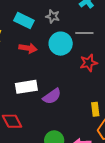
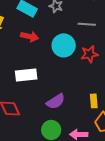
cyan circle: (61, 44) -> (64, 45), moved
purple semicircle: (52, 96) -> (56, 101), moved

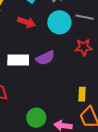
cyan circle: (64, 45) -> (59, 22), moved
purple semicircle: (56, 101) -> (45, 58), moved

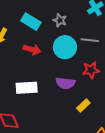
purple semicircle: (45, 58) -> (65, 83), moved, turned 36
yellow rectangle: (82, 94) -> (83, 105), moved, turned 48

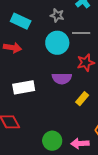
gray star: (60, 20) -> (57, 15), moved
red arrow: (32, 50) -> (12, 48), moved

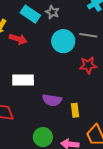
gray star: (57, 15) -> (52, 12), moved
purple semicircle: (62, 78) -> (52, 100), moved
yellow rectangle: (82, 99) -> (75, 110), moved, turned -56

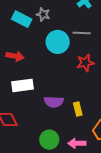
red arrow: (18, 39) -> (15, 56), moved

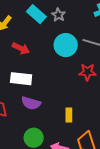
purple semicircle: (54, 102) -> (31, 103), moved

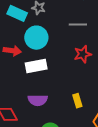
cyan circle: (66, 45) -> (36, 38), moved
white rectangle: (21, 79) -> (36, 66), moved

